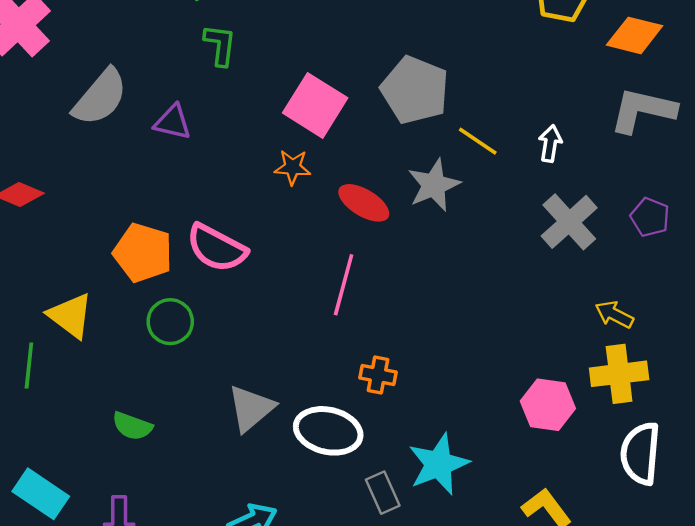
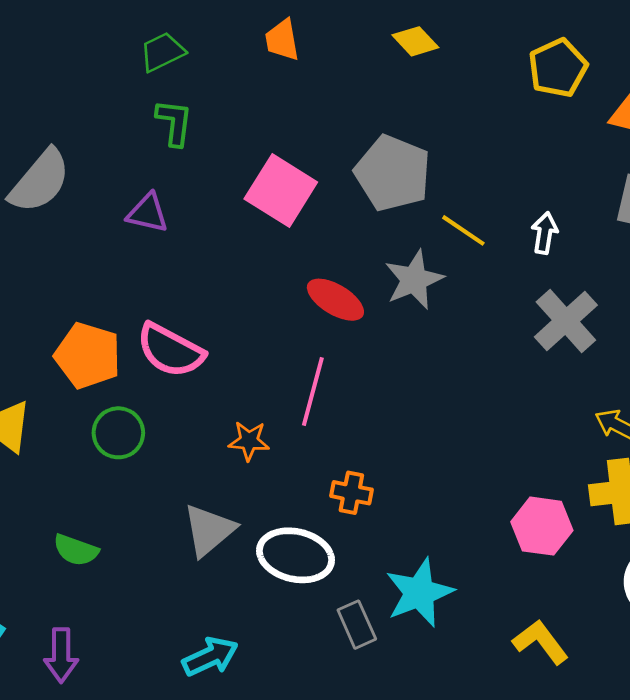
purple triangle: (173, 122) -> (148, 213), moved
orange star: (293, 167) -> (249, 441), moved

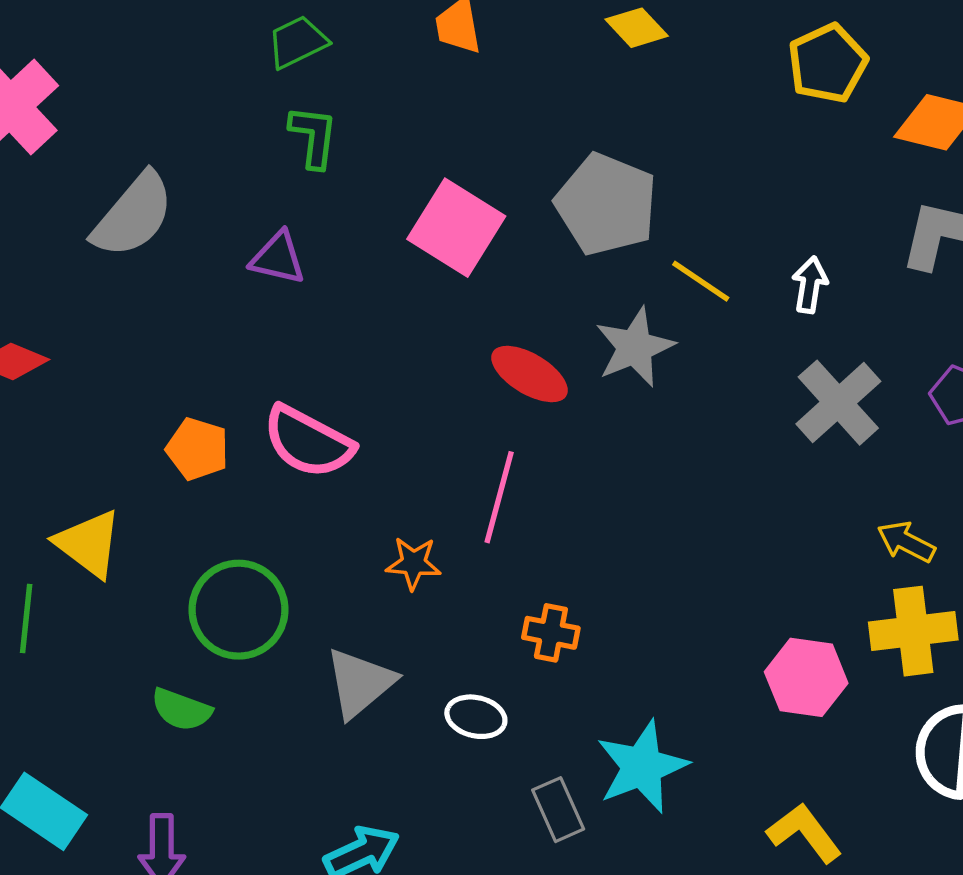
orange pentagon: (88, 356) -> (197, 449), size x0.7
green circle: (118, 433) -> (239, 610), moved, size x1.4
white ellipse: (296, 555) -> (476, 717), size x0.6

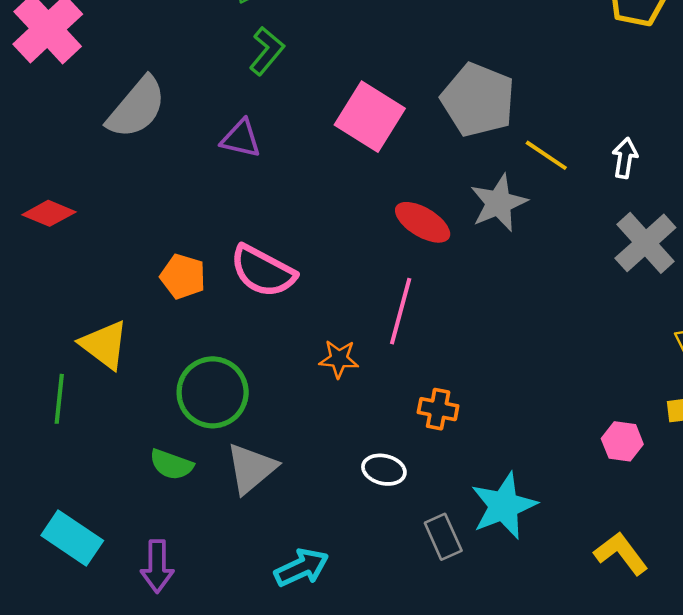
green L-shape: (313, 137) -> (267, 51), turned 33
pink hexagon: (806, 677) -> (622, 441), size x0.7
gray triangle: (360, 683) -> (251, 468), moved

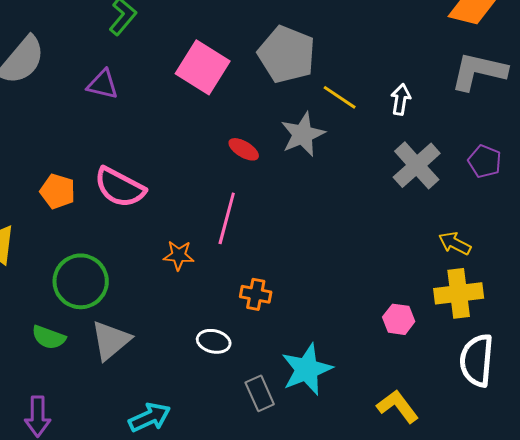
red ellipse: (423, 222) -> (244, 149), size x0.7

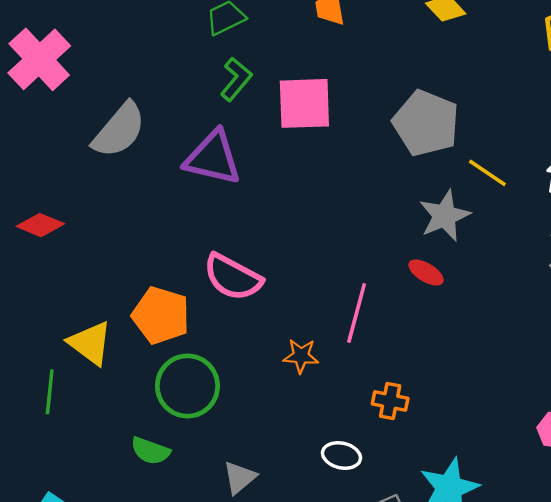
pink square: (203, 67) -> (304, 103), moved, turned -34
purple triangle: (103, 84) -> (213, 158), size x1.6
red ellipse: (244, 149) -> (426, 272), moved
orange pentagon: (58, 191) -> (161, 315), moved, size x1.4
gray triangle: (111, 340) -> (240, 477), moved, size x0.7

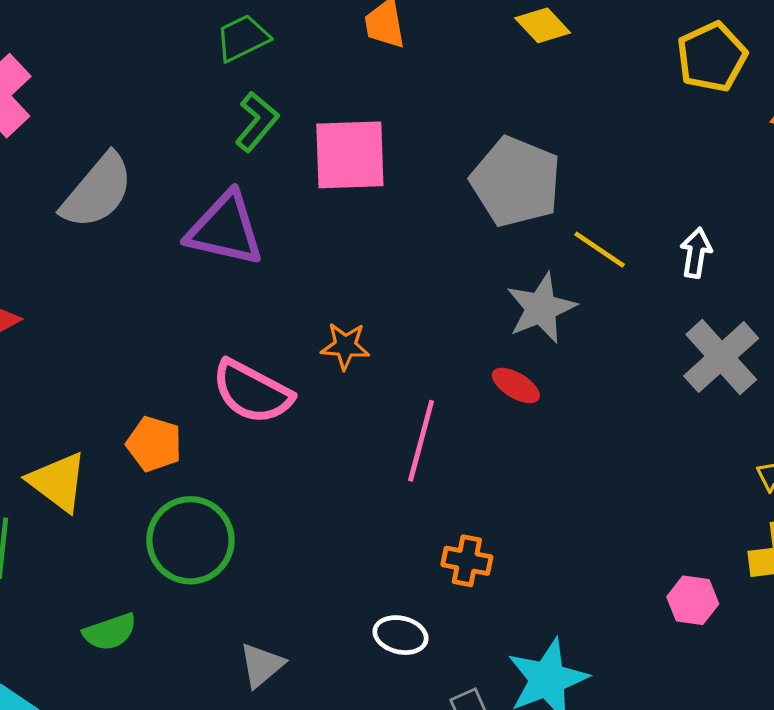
orange pentagon: (161, 315) -> (154, 444), size x0.7
orange star: (301, 356) -> (345, 346), moved
green semicircle: (150, 451) -> (110, 632), moved, turned -39

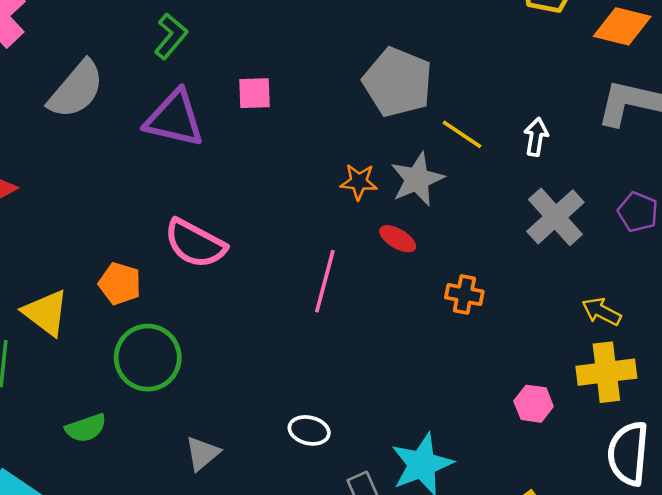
green L-shape: (257, 122) -> (171, 36), moved
pink square: (350, 155) -> (255, 93), moved, size x0.6
orange star: (345, 346) -> (359, 182), moved
orange cross: (467, 561) -> (464, 295), moved

